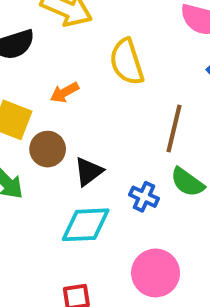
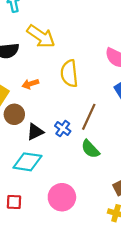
blue cross: (144, 197) -> (63, 129), moved

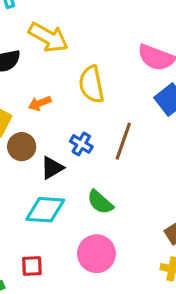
blue cross: (63, 129) -> (81, 144), moved
green semicircle: (90, 149) -> (100, 202), moved

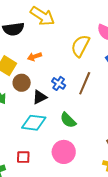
yellow semicircle: (91, 84) -> (80, 46), moved, turned 35

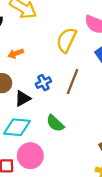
blue cross: (59, 83) -> (43, 83), turned 32
pink circle: (64, 152) -> (30, 156), moved

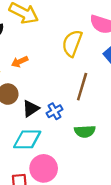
blue cross: (43, 83) -> (55, 111), moved
green semicircle: (55, 123) -> (85, 131), moved, turned -42

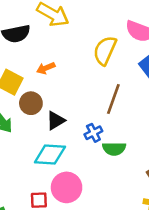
blue cross: (55, 111) -> (93, 133), moved

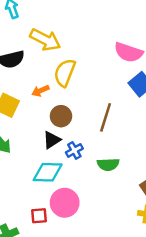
yellow semicircle: (105, 50) -> (65, 73), moved
brown circle: (31, 103) -> (61, 116), moved
blue cross: (93, 133) -> (74, 150), moved

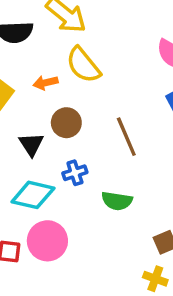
yellow semicircle: (65, 73) -> (83, 65), turned -72
brown line: (106, 117) -> (126, 137), turned -52
black triangle: (52, 140) -> (31, 144), moved, turned -42

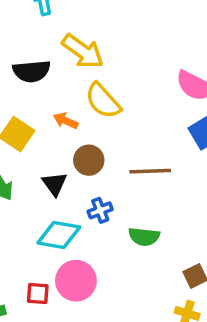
orange arrow: (46, 83) -> (66, 121), turned 40
brown line: (126, 137) -> (150, 171), turned -66

